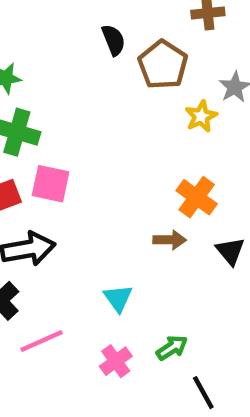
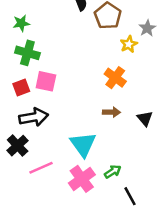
orange cross: (197, 197) -> (115, 78), moved
cyan triangle: (118, 298) -> (83, 144), size x1.6
pink cross: (116, 361) -> (82, 179), size x1.5

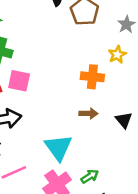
yellow star: (129, 44) -> (117, 55), moved
orange cross: (115, 78) -> (92, 77), turned -30

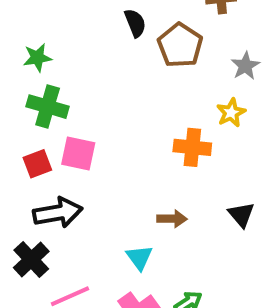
brown arrow: (88, 113) -> (172, 219), moved
cyan triangle: (58, 147) -> (139, 257), size x0.6

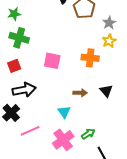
gray star: (245, 66) -> (109, 23), moved
pink square: (78, 153) -> (52, 61), moved
black triangle: (241, 215) -> (106, 91), moved

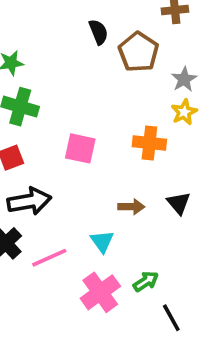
pink line: (30, 131) -> (49, 258), moved

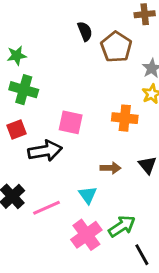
black arrow: (29, 201) -> (45, 151), moved
green arrow: (146, 281) -> (122, 226), size x1.4

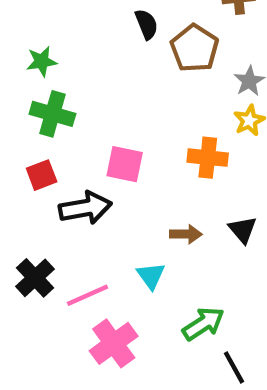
pink cross: (86, 235) -> (114, 343), moved

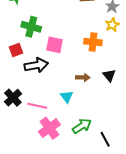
green cross: (52, 114) -> (31, 27), moved
pink line: (87, 295) -> (37, 106), turned 36
green arrow: (203, 324) -> (82, 126), moved

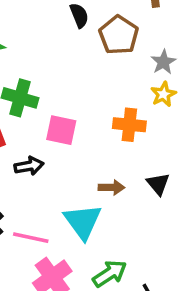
black arrow: (36, 65) -> (29, 166), size x0.7
cyan triangle: (67, 97) -> (83, 222), size x1.6

